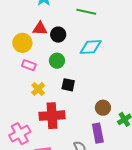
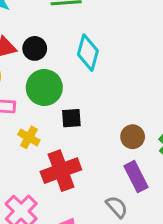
cyan diamond: (91, 47) -> (88, 53), turned -55
green circle: (57, 61) -> (44, 87), size x1.5

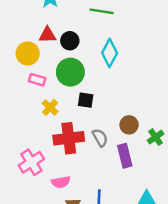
gray semicircle: (117, 207) -> (100, 138), moved

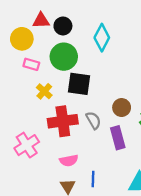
black square: (86, 100) -> (79, 84), size x1.5
pink semicircle: (61, 182) -> (69, 160), moved

